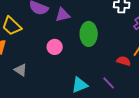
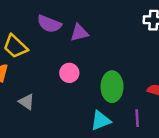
green ellipse: (89, 34) -> (112, 87), moved
purple line: (109, 83) -> (137, 118), turned 40

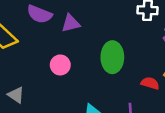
green ellipse: (112, 87) -> (112, 57), moved

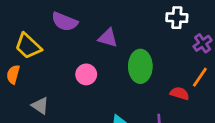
purple triangle: (71, 23) -> (108, 38), moved, turned 30

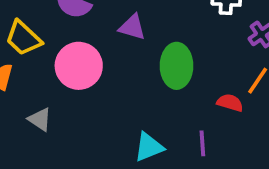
pink circle: (86, 74) -> (79, 66), moved, size x1.6

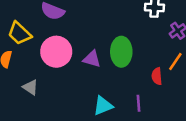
purple triangle: (132, 27) -> (92, 59), moved
red semicircle: (230, 103) -> (157, 76), turned -112

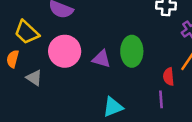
gray triangle: (30, 87) -> (34, 78), moved
purple line: (138, 103) -> (161, 99), moved

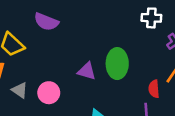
pink circle: (65, 51) -> (49, 93), moved, size x0.7

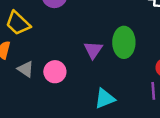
purple triangle: (87, 71) -> (93, 50), turned 48

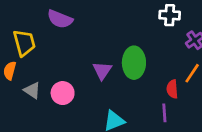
yellow trapezoid: (18, 23) -> (24, 43), turned -148

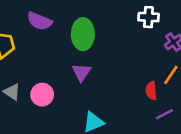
green ellipse: (134, 63) -> (83, 34), moved
purple line: (164, 113) -> (164, 114), moved, turned 66

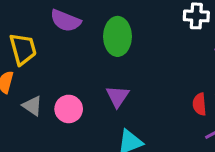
purple triangle: (82, 72) -> (118, 96), moved

